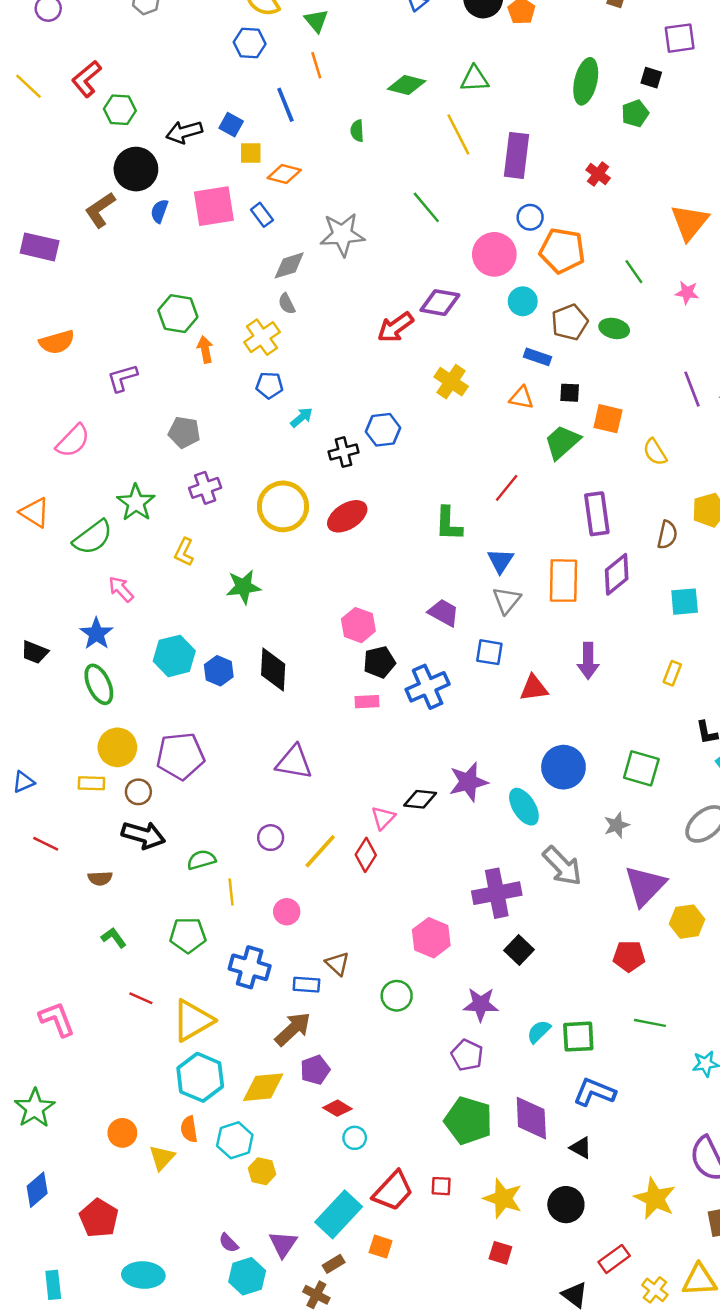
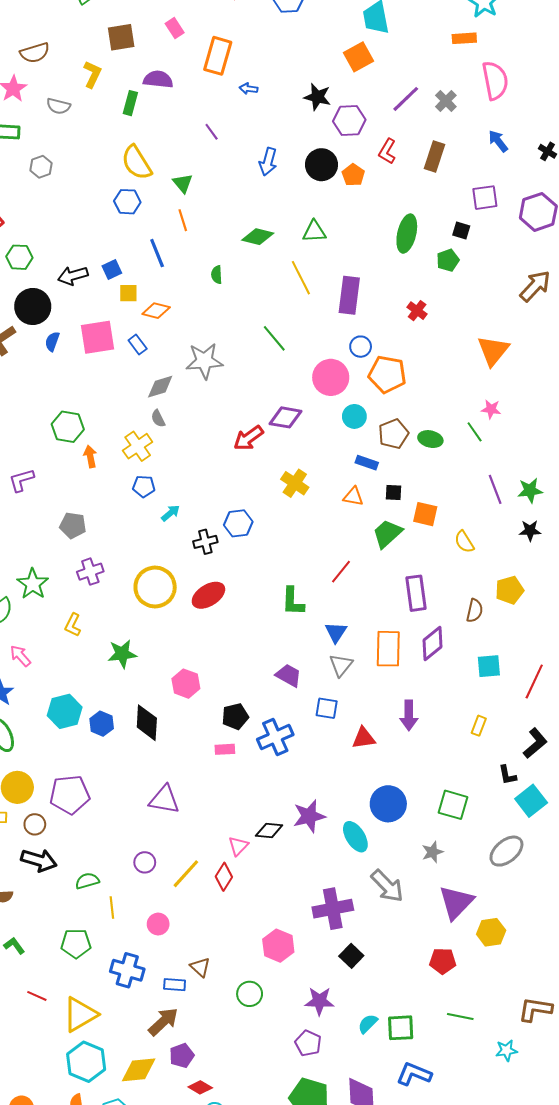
blue square: (231, 125) -> (112, 270), turned 36
green line: (634, 272) -> (475, 432), moved
pink hexagon: (358, 625) -> (186, 684), moved

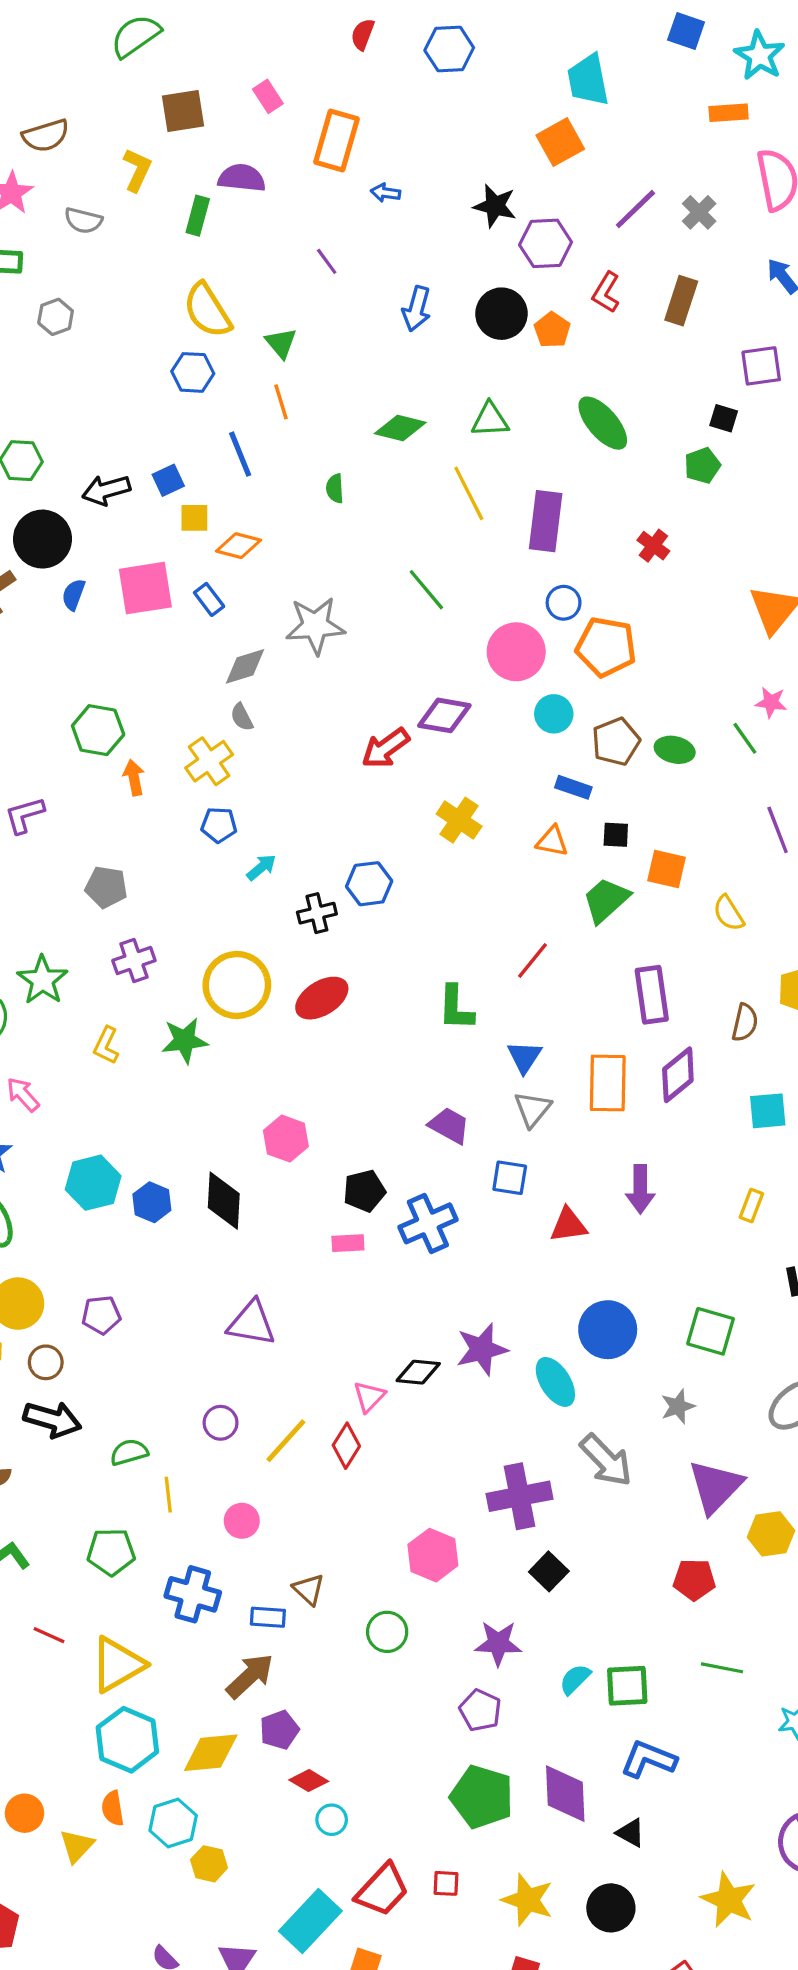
green ellipse: (407, 234) -> (603, 423), moved, turned -54
green star: (122, 654) -> (185, 1041), moved
purple pentagon: (70, 795) -> (101, 1315), size x0.6

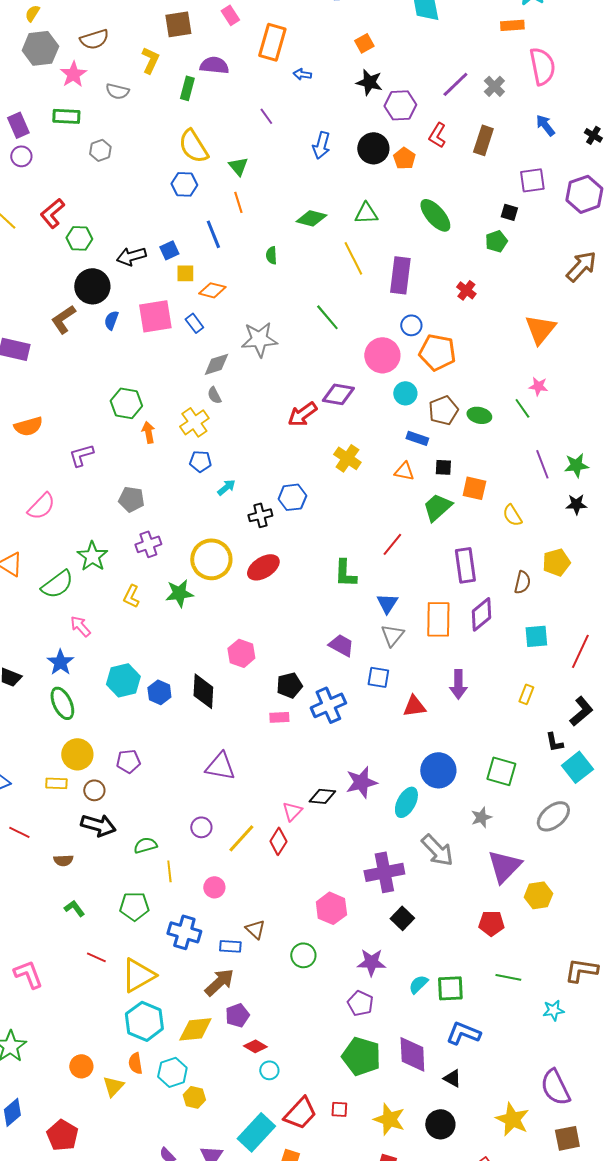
orange square: (560, 142) -> (364, 43), moved, size x0.7
cyan ellipse: (555, 1382) -> (406, 802), turned 60

